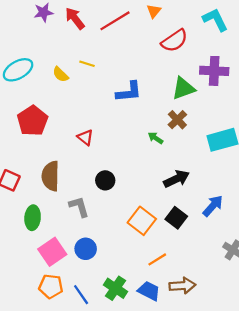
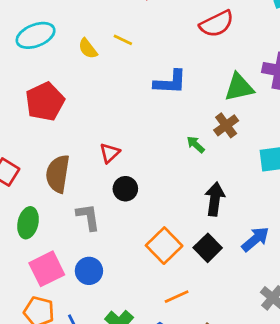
red semicircle: (175, 41) -> (217, 24), moved
red triangle: (85, 137) -> (110, 153), moved, turned 30
black arrow: (177, 179) -> (215, 199), turned -65

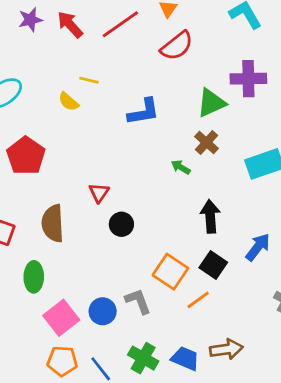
yellow semicircle: (88, 49) -> (69, 102), moved
gray L-shape: (88, 217) -> (138, 301), moved
orange line: (177, 297) -> (198, 300), moved

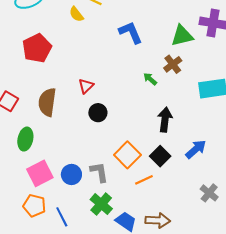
blue L-shape: (144, 112) -> (131, 32), turned -115
green cross: (143, 358) -> (101, 204), moved

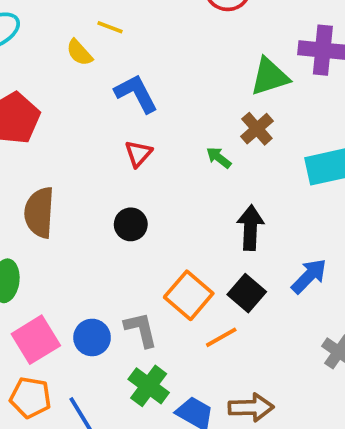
blue L-shape: (131, 32) -> (136, 94), moved
red triangle: (86, 86) -> (138, 153), moved

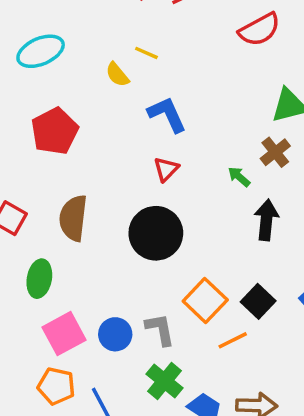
black circle: (131, 224) -> (156, 233), size x1.8
black arrow: (250, 228) -> (266, 220), moved

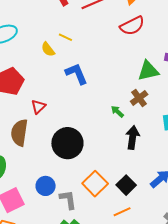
red triangle: (166, 169) -> (38, 107), moved
blue circle: (115, 334) -> (46, 186), moved
orange line: (233, 340) -> (122, 212), moved

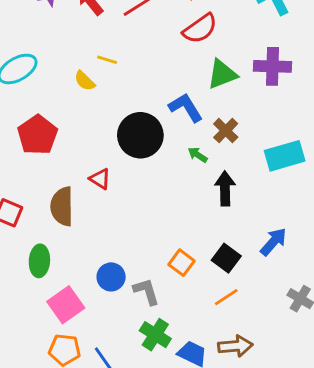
green triangle: (148, 71) -> (222, 74), moved
blue L-shape: (76, 74) -> (186, 107), moved
red triangle: (38, 107) -> (100, 179), moved, turned -35
black circle: (67, 143) -> (140, 135), moved
orange square: (95, 184) -> (181, 263), size x0.7

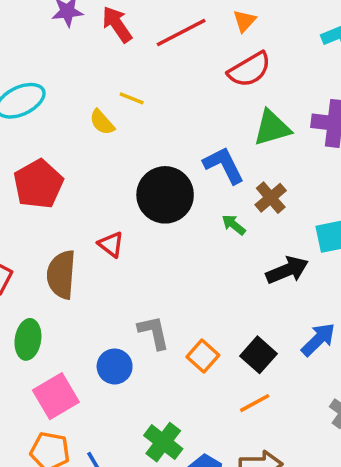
black arrow: (225, 189) -> (287, 270), moved, turned 64
gray L-shape: (146, 292) -> (154, 332), moved

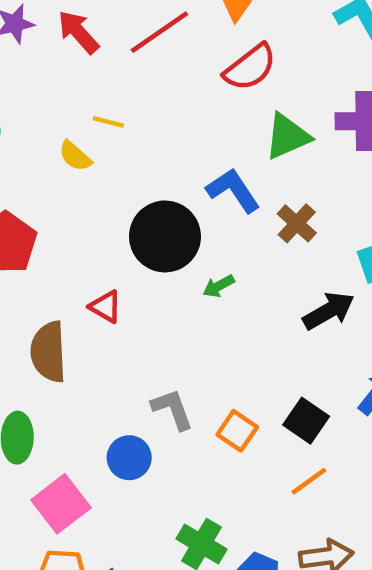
green arrow: (234, 225) -> (219, 286), moved, turned -60

